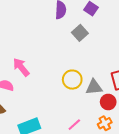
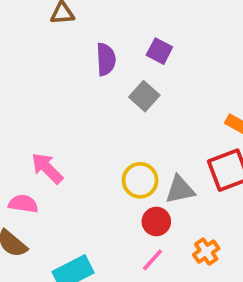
red circle: (108, 102) -> (156, 221), moved

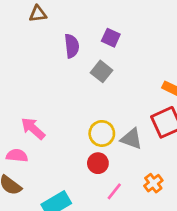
gray triangle: (180, 190) -> (132, 139), turned 35
red circle: (156, 221) -> (98, 163), moved

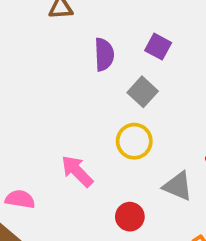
pink arrow: (33, 128) -> (77, 171), moved
yellow circle: (102, 133) -> (134, 141), moved

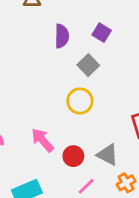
pink arrow: (77, 171) -> (43, 140), moved
gray triangle: (178, 186) -> (108, 155), moved

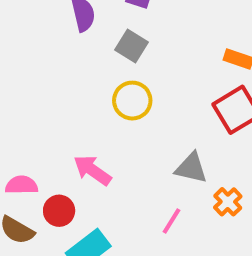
red circle: (73, 156) -> (59, 211), moved

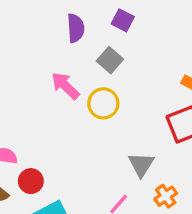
gray triangle: (191, 168) -> (141, 165), turned 40
pink arrow: (92, 170) -> (65, 86), moved

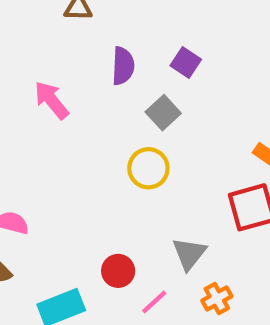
pink arrow: (65, 86) -> (51, 100), moved
red circle: (31, 181) -> (118, 271), moved

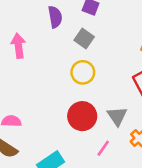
pink arrow: (51, 100) -> (18, 46), turned 45
red circle: (118, 271) -> (82, 116), moved, size x1.5

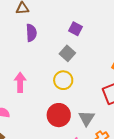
purple semicircle: (55, 17) -> (31, 33), moved
pink arrow: (18, 46) -> (20, 82), moved

